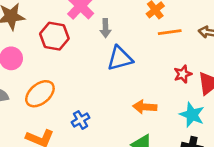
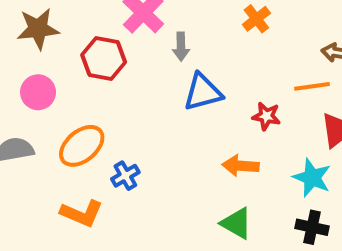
orange line: (170, 32) -> (312, 86), moved
red star: (183, 74) -> (266, 116), moved, turned 30
blue cross: (81, 120) -> (125, 176), moved

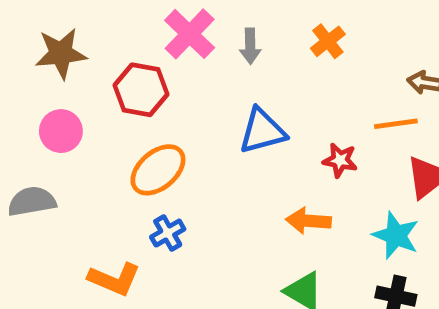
gray arrow: (181, 47) -> (250, 46), moved
orange ellipse: (82, 146) -> (158, 170), moved

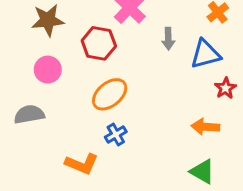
gray arrow: (250, 46) -> (168, 39), moved
blue triangle: (262, 131) -> (205, 54), moved
red star: (340, 160) -> (225, 88), turned 30

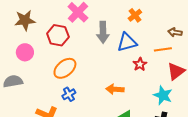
gray arrow: (168, 39) -> (103, 32), size x1.5
orange arrow: (205, 127) -> (115, 89), moved

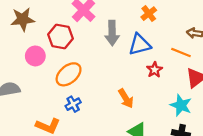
orange line: (163, 49) -> (181, 53), turned 30
pink circle: (25, 52) -> (35, 56), moved
orange arrow: (115, 89) -> (126, 98), turned -126

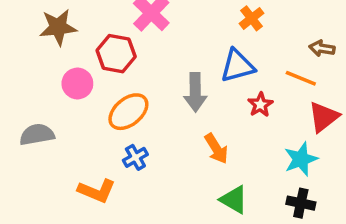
gray arrow: (112, 33) -> (195, 92), moved
cyan star: (181, 105) -> (301, 159), turned 30

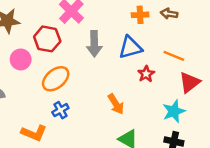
orange cross: (252, 18) -> (140, 15), turned 35
brown arrow: (322, 48) -> (169, 14), moved
gray arrow: (195, 92) -> (94, 44), moved

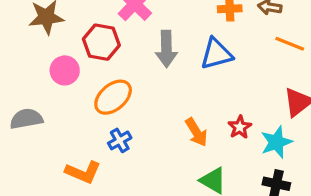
orange line: (174, 56) -> (290, 44), moved
red star: (146, 74) -> (240, 127), moved

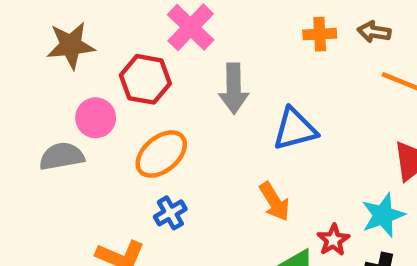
blue triangle: (216, 54) -> (295, 129), moved
gray semicircle: (26, 119) -> (62, 156), moved
red star: (240, 127) -> (333, 240), moved

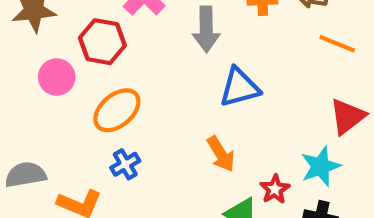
gray arrow: (234, 88) -> (206, 29), moved
gray semicircle: (62, 156) -> (26, 175), moved

